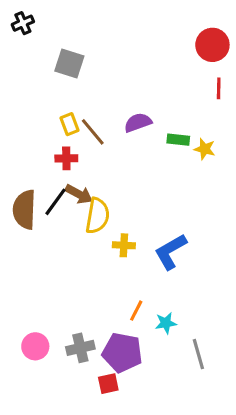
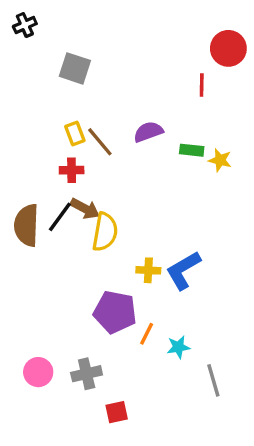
red line: (219, 88) -> (202, 85), moved
yellow cross: (124, 245) -> (148, 270), moved
purple pentagon: (122, 353) -> (115, 312), moved

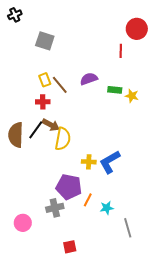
gray cross: (87, 374) -> (55, 208), moved

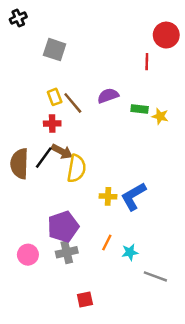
purple pentagon: (69, 187) -> (63, 227), moved, turned -30
pink circle: (23, 223) -> (28, 255), moved
gray line: (128, 228) -> (155, 276), turned -54

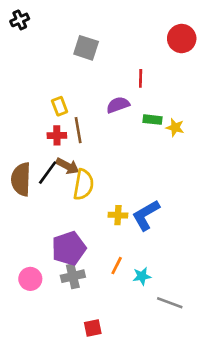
gray square: (55, 50) -> (86, 48), moved
red line: (147, 62) -> (141, 78), moved
brown line: (73, 103) -> (78, 130), moved, turned 30

